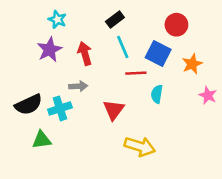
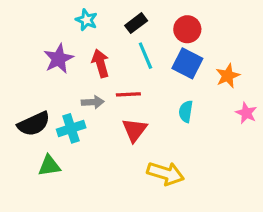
cyan star: (57, 19) -> (87, 20), moved
red circle: (176, 25) -> (187, 29), moved
red line: (136, 73) -> (128, 94), moved

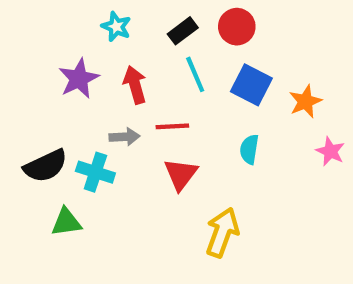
red circle: (187, 29) -> (237, 27), moved
cyan cross: (71, 128) -> (95, 172), turned 36
yellow arrow: (166, 173) -> (222, 232), turned -87

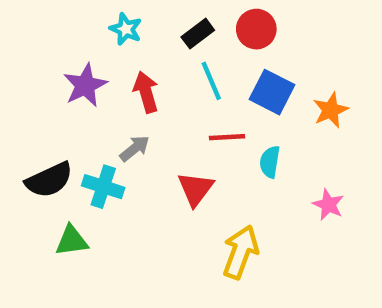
red line: (172, 126) -> (227, 137), moved
gray arrow: (125, 137) -> (135, 148), turned -36
pink star: (330, 151) -> (328, 205), moved

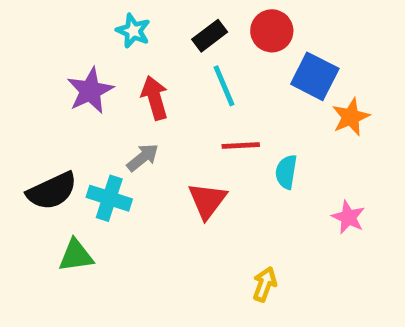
blue square: (272, 92) -> (315, 76), moved
yellow arrow: (241, 252) -> (265, 284), moved, size x0.6

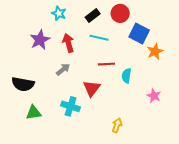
cyan line: (224, 86) -> (99, 38), turned -54
black semicircle: (52, 191) -> (23, 84), turned 35
cyan cross: (109, 198) -> (70, 106), moved

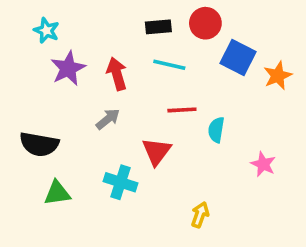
cyan star: (59, 13) -> (46, 30), moved
black rectangle: (93, 16) -> (158, 27), turned 32
orange star: (155, 51) -> (278, 76), moved

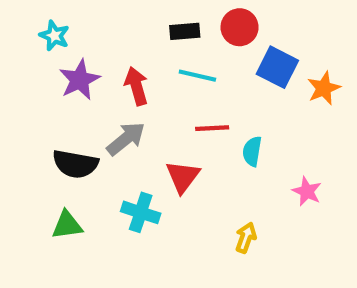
gray arrow: (108, 119) -> (126, 139), size x1.4
black semicircle: (39, 144) -> (75, 164), moved
yellow arrow: (200, 215) -> (246, 238), moved

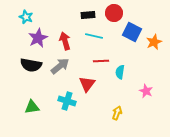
black semicircle: (75, 164) -> (31, 65), moved

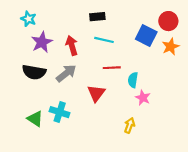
red circle: (114, 13) -> (168, 21), moved
pink star: (146, 91) -> (143, 98), moved
cyan cross: (67, 101) -> (60, 112), moved
green triangle: (32, 107) -> (35, 119), turned 42

